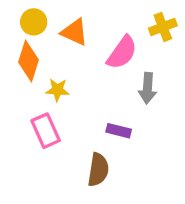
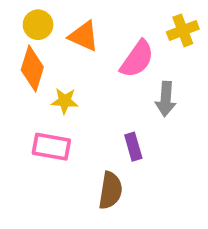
pink rectangle: (46, 131) -> (51, 147), turned -56
purple rectangle: (119, 131) -> (133, 147), turned 60

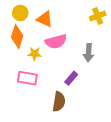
pink semicircle: (137, 59) -> (56, 41), moved, turned 40
purple rectangle: (133, 147) -> (71, 78), turned 56

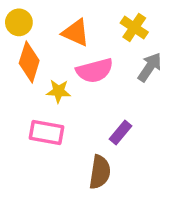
yellow circle: (20, 13) -> (19, 22), moved
yellow cross: (98, 16) -> (134, 28), moved, turned -35
gray arrow: (88, 53) -> (150, 67), moved, turned -150

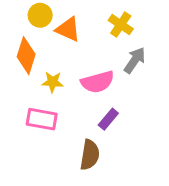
yellow circle: (19, 22) -> (40, 15), moved
pink semicircle: (95, 71) -> (97, 82), moved

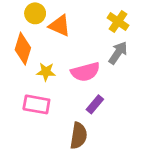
yellow cross: (121, 25) -> (118, 22), moved

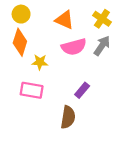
yellow circle: (35, 13) -> (21, 14), moved
orange triangle: (60, 26) -> (64, 20), moved
pink semicircle: (85, 72) -> (74, 47), moved

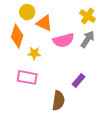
yellow circle: (21, 14) -> (27, 12), moved
orange triangle: (64, 20) -> (44, 23), moved
purple rectangle: (82, 90) -> (79, 80), moved

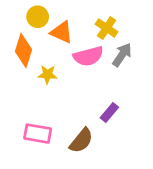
yellow cross: (88, 16) -> (107, 28), moved
pink rectangle: (27, 77) -> (38, 134), moved
brown semicircle: (58, 101) -> (81, 141), turned 30

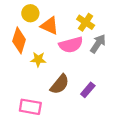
brown semicircle: (81, 141) -> (60, 84), moved

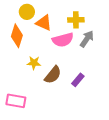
yellow cross: (86, 22) -> (76, 20), turned -35
yellow star: (38, 59) -> (34, 63), moved
pink rectangle: (30, 107) -> (16, 101), moved

